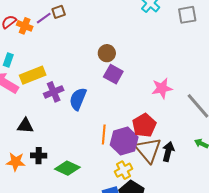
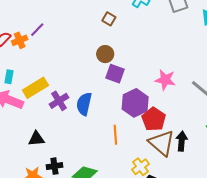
brown square: (59, 12) -> (109, 19), moved, turned -32
orange cross: (25, 26) -> (20, 40), turned -35
pink star: (162, 88) -> (165, 80), turned 30
purple hexagon: (124, 141) -> (135, 103), moved

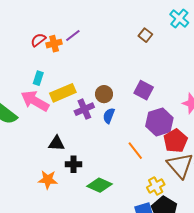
brown circle: (105, 54) -> (104, 94), moved
blue semicircle: (84, 104) -> (109, 116), size x0.7
orange line: (115, 135) -> (135, 151), turned -42
black cross: (54, 166) -> (73, 164), moved

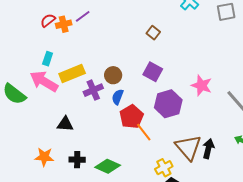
brown square: (145, 35) -> (153, 33), moved
red pentagon: (176, 141) -> (131, 117), moved
black cross: (73, 164) -> (77, 160), moved
orange star: (48, 180) -> (44, 157), moved

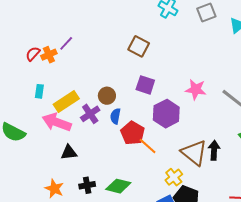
brown square: (153, 33) -> (139, 46), size x1.5
pink arrow: (44, 81) -> (57, 122), moved
orange star: (44, 157) -> (54, 189), turned 30

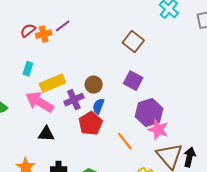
pink star: (196, 89) -> (158, 130), moved
red pentagon: (133, 133) -> (91, 123), moved

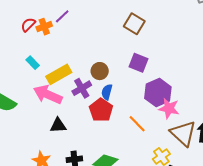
cyan rectangle: (28, 69) -> (33, 63), turned -56

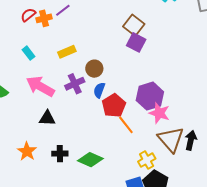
purple square: (139, 63) -> (136, 42), moved
yellow rectangle: (59, 74) -> (67, 52), moved, size x0.7
red pentagon: (101, 110) -> (114, 106), moved

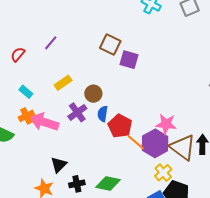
orange cross: (44, 18) -> (26, 116), moved
brown square: (134, 25) -> (110, 45), moved
purple hexagon: (150, 96) -> (155, 143), moved
black triangle: (47, 118) -> (59, 165), moved, turned -36

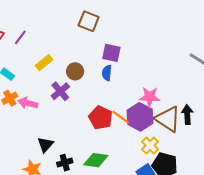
purple line: (51, 43) -> (20, 37), moved
purple square: (129, 60) -> (111, 53), moved
blue semicircle: (103, 114) -> (107, 73), moved
pink arrow: (44, 122) -> (28, 103), size x0.7
red pentagon: (120, 126) -> (101, 118), moved

